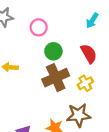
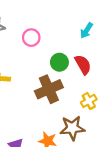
green circle: (53, 51) -> (59, 62), moved
yellow cross: (85, 83) -> (89, 101), moved

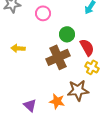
red semicircle: (83, 65) -> (87, 47), moved
yellow cross: (89, 101) -> (92, 67), turned -32

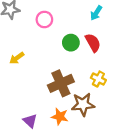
red semicircle: (87, 47) -> (93, 43), moved
yellow arrow: (18, 48) -> (17, 58), turned -40
brown cross: (58, 57) -> (61, 83), moved

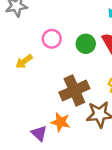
pink circle: (44, 19) -> (52, 39), moved
orange star: (60, 116) -> (61, 122), moved

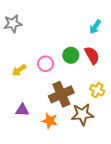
pink circle: (52, 39) -> (46, 64), moved
purple triangle: (39, 133) -> (22, 110), moved, turned -40

